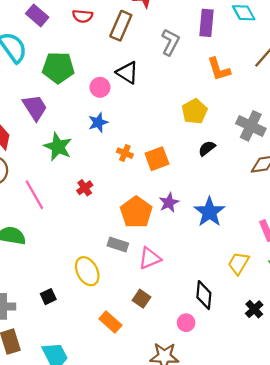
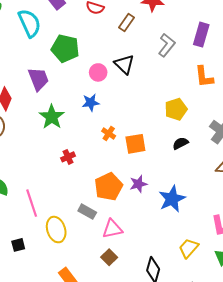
brown rectangle: (121, 26) -> (127, 23), size x0.7
pink line: (34, 195) -> (32, 203), moved
brown square: (141, 299) -> (109, 257), moved

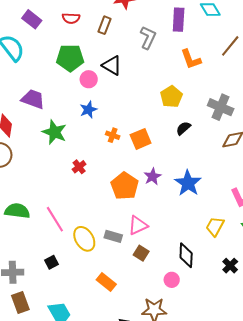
green pentagon: (65, 48) -> (70, 58), moved
purple trapezoid: (38, 79) -> (33, 99), turned -35
gray rectangle: (87, 212) -> (113, 236), moved

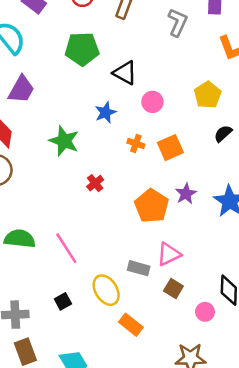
black triangle: (112, 65) -> (125, 73), moved
pink circle: (89, 79) -> (152, 102), moved
purple trapezoid: (33, 99) -> (21, 89), moved, turned 100
yellow ellipse: (84, 239) -> (106, 290), moved
pink circle: (172, 280) -> (205, 312), moved

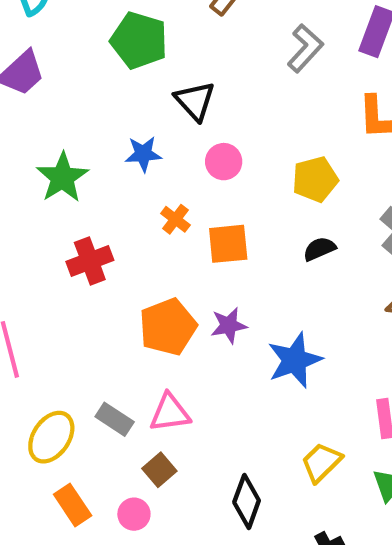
red cross: (95, 183) -> (90, 261), size x1.5
yellow ellipse: (106, 290) -> (51, 437), turned 48
pink circle: (205, 312) -> (134, 514), moved

